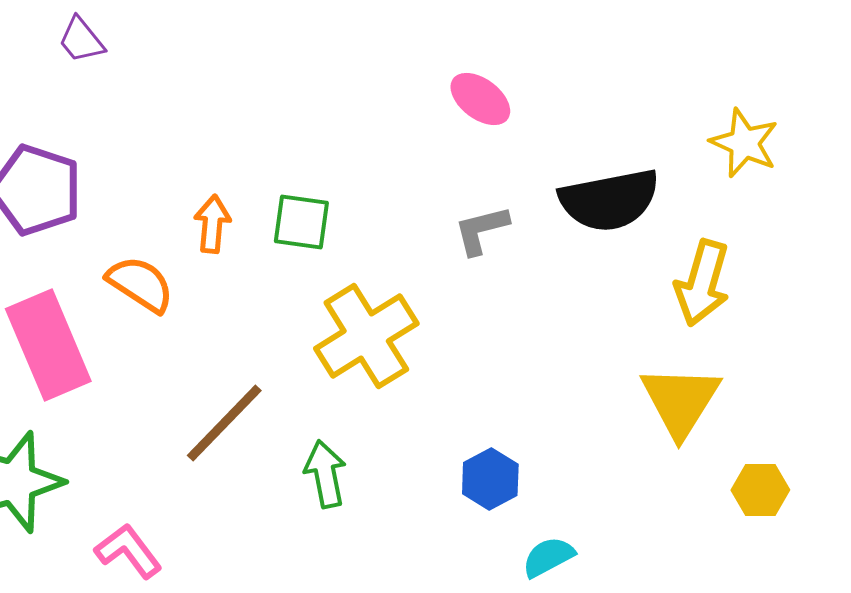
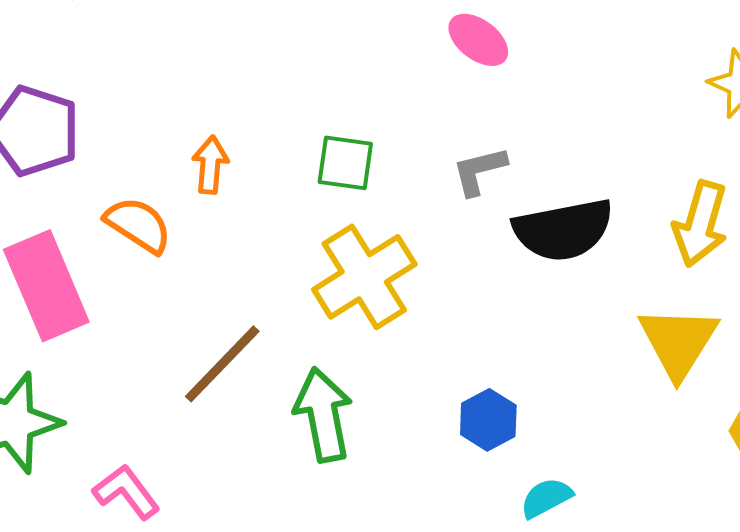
black semicircle: (609, 200) -> (563, 230), moved
green square: (301, 222) -> (345, 163), moved
green arrow: (325, 474) -> (323, 415), size x1.4

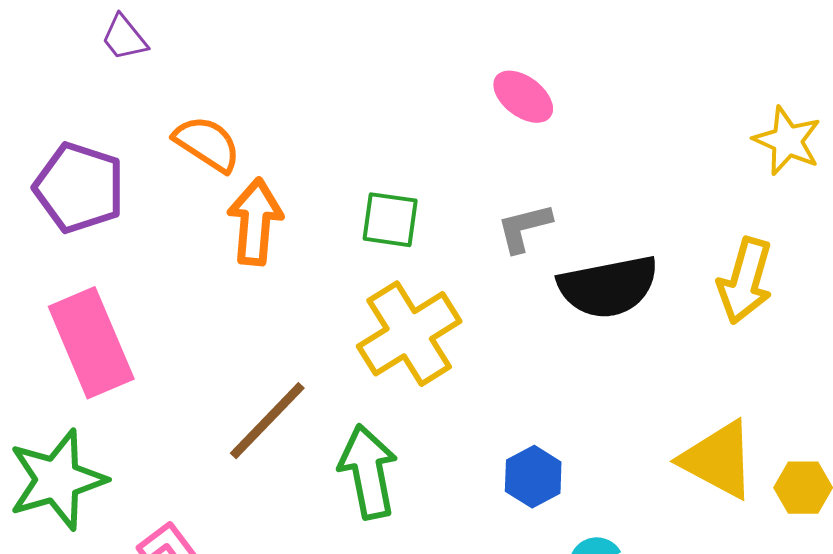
orange arrow: (210, 165) -> (255, 222), size x1.5
orange semicircle: (138, 225) -> (207, 144), moved
yellow triangle: (678, 342) -> (718, 460), moved, turned -34

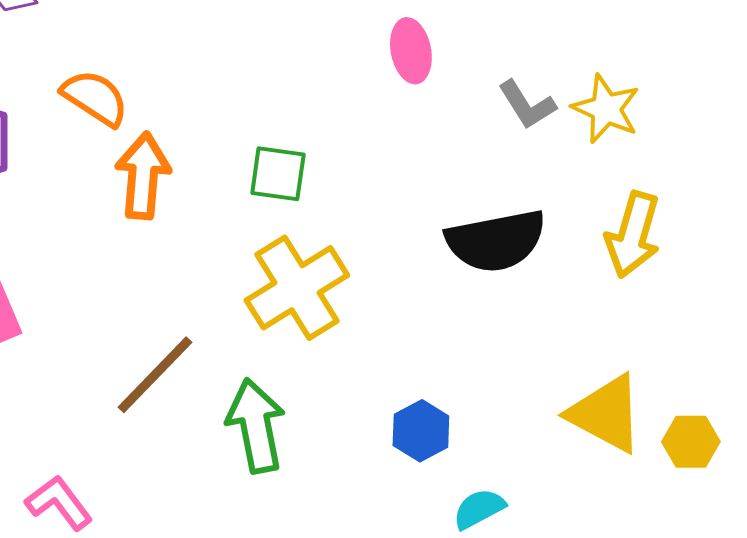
pink ellipse: (523, 97) -> (411, 51), turned 42
yellow star: (787, 141) -> (606, 109), moved
gray L-shape: (524, 228) -> (527, 105), moved, turned -108

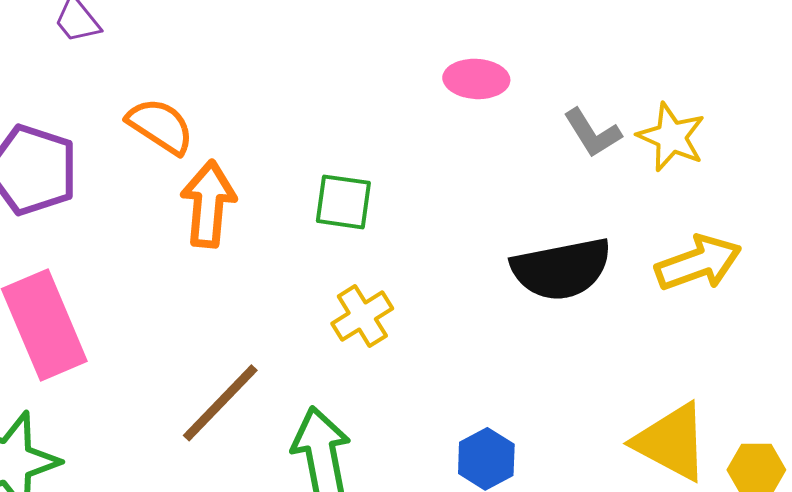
pink ellipse: (411, 51) -> (476, 79), turned -76
yellow arrow: (633, 235) -> (698, 263), turned -126
yellow cross: (297, 288) -> (362, 316), size x0.6

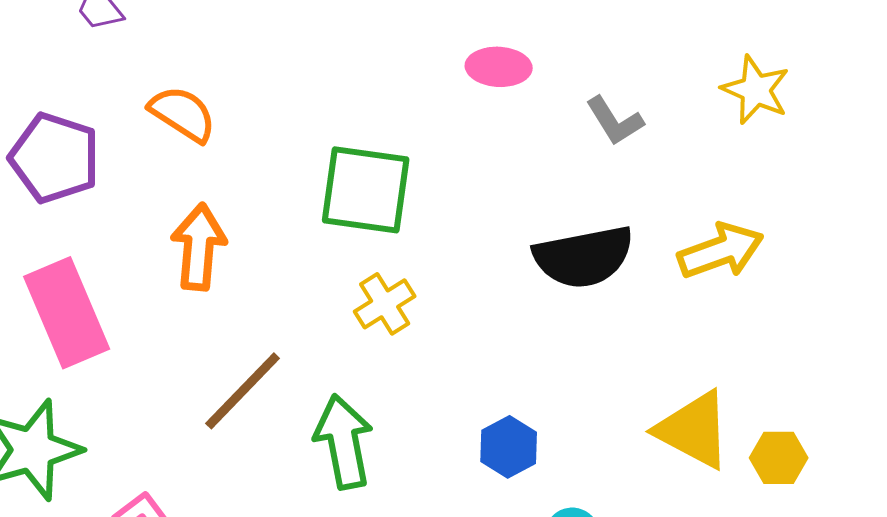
yellow star: (671, 137) -> (756, 90), moved
green square: (343, 202) -> (366, 190), size x1.6
orange arrow: (208, 204) -> (199, 247), moved

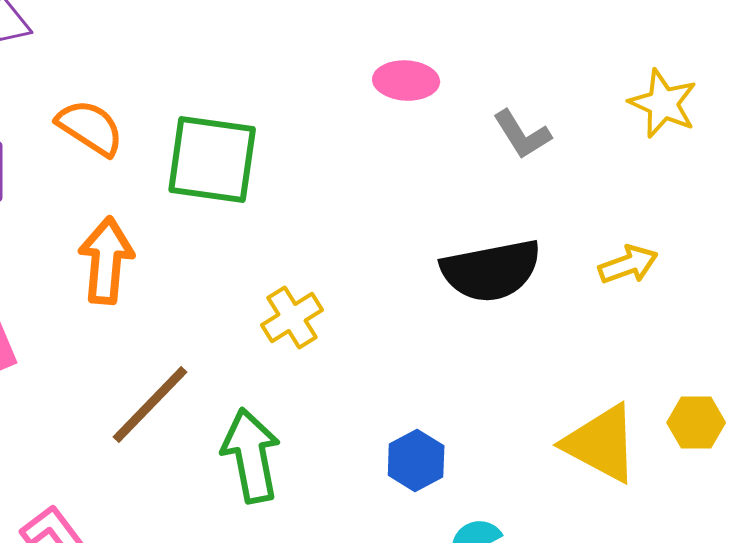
green square: (366, 190) -> (212, 160), moved
yellow arrow: (721, 251) -> (628, 265), size x0.7
yellow hexagon: (779, 458) -> (696, 423), moved

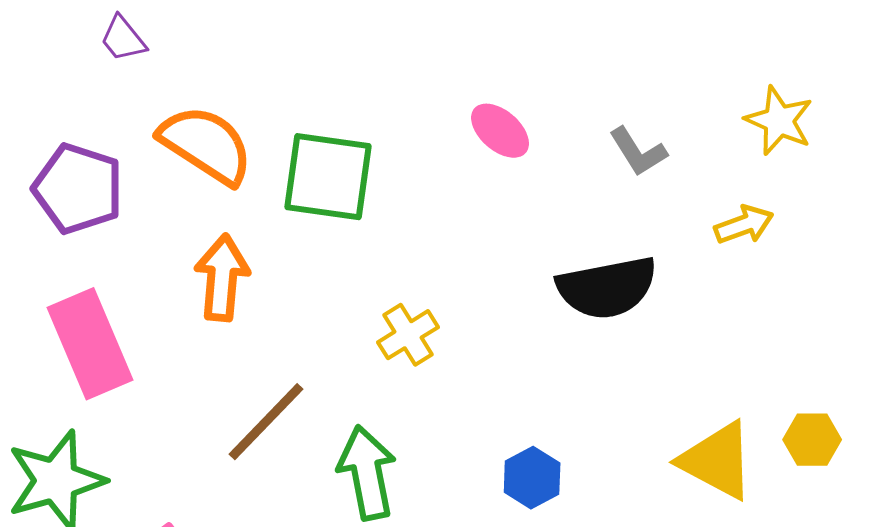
pink ellipse: (406, 81) -> (500, 131), moved, turned 38
orange semicircle: (90, 128) -> (206, 145), size x1.4
yellow arrow: (628, 265) -> (744, 225), moved

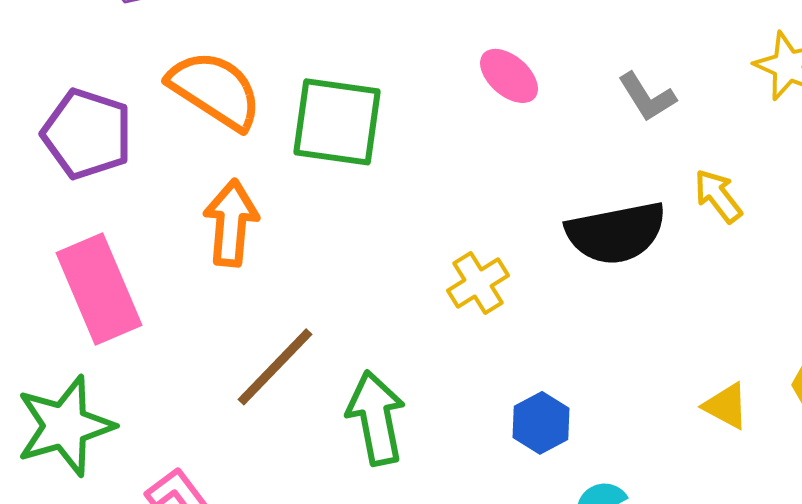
yellow arrow: (744, 225) -> (718, 196), moved, turned -108
yellow cross: (408, 335) -> (478, 283), moved
yellow triangle: (717, 461) -> (726, 406), size x0.6

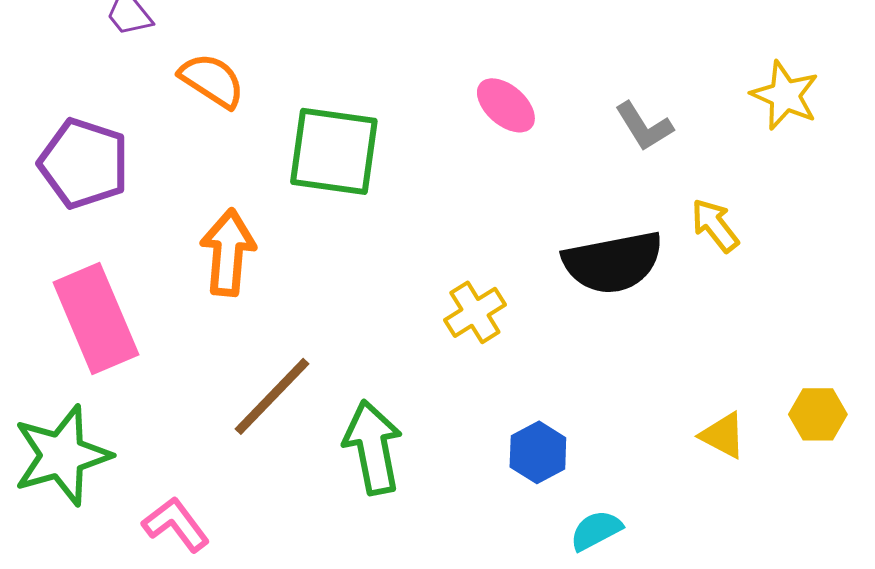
orange semicircle: (215, 90) -> (212, 80), moved, size x0.7

